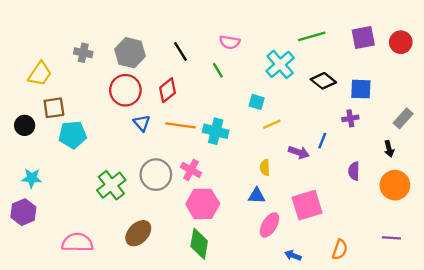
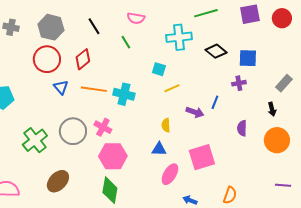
cyan cross: (280, 64) -> (179, 37), turned 35
purple line: (391, 238) -> (283, 185), moved

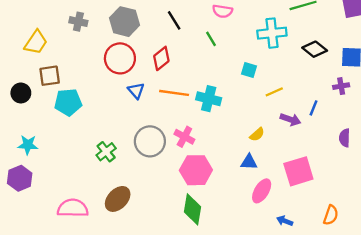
yellow line: (172, 88) -> (274, 92), moved
yellow semicircle: (166, 125) -> (257, 134), turned -128
green cross: (35, 140) -> (106, 152), size x0.7
brown ellipse: (58, 181) -> (118, 199), moved

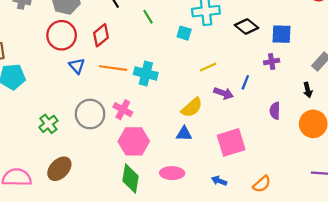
cyan square: (249, 70) -> (184, 33), moved
yellow semicircle: (257, 134) -> (192, 107), size x1.5
pink ellipse: (262, 191) -> (172, 173), moved, turned 60
orange semicircle: (331, 215) -> (262, 184), turned 30
blue arrow: (285, 221) -> (219, 181), moved

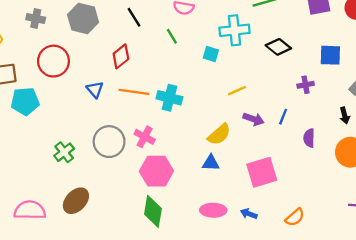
blue square: (281, 34) -> (330, 55), moved
red circle: (62, 35) -> (53, 61), moved
blue line: (245, 82) -> (283, 117), moved
pink ellipse: (172, 173) -> (213, 210), moved

